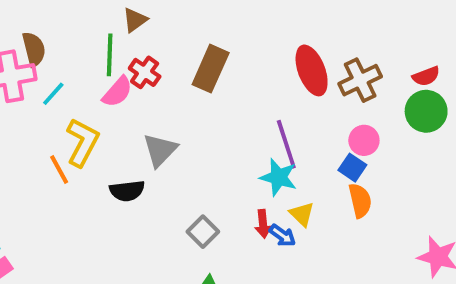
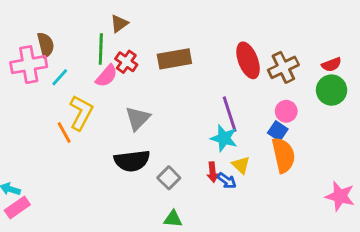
brown rectangle: (211, 69) -> (174, 59), turned 56
black semicircle: (127, 191) -> (132, 161), moved, size x1.4
orange semicircle: (360, 201) -> (283, 155), size x1.4

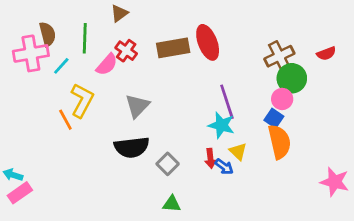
green line: (101, 49) -> (85, 38), moved
red ellipse: (248, 60) -> (208, 42), moved
green circle: (332, 90) -> (292, 78), moved

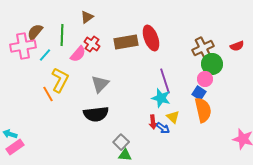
brown semicircle: (47, 34) -> (35, 32), turned -126
gray square: (168, 164) -> (121, 142), moved

